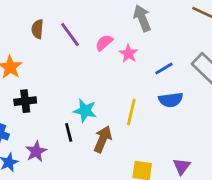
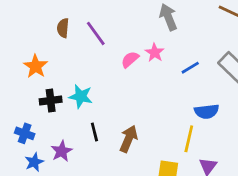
pink semicircle: (104, 43) -> (130, 59), moved
blue semicircle: (171, 100) -> (207, 111), moved
cyan star: (85, 111) -> (81, 96), moved
yellow line: (131, 112) -> (189, 139), moved

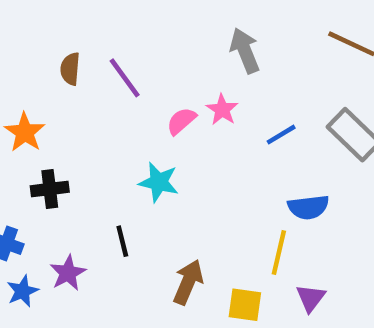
cyan star: (81, 96) -> (159, 182), moved
brown arrow: (129, 139) -> (188, 282), moved

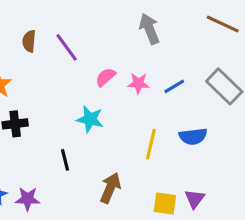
pink star: (222, 110) -> (138, 83), moved, turned -30
yellow line: (279, 253) -> (151, 144), moved
purple star: (68, 273) -> (28, 199), moved, turned 30
yellow square: (245, 305) -> (165, 203), moved

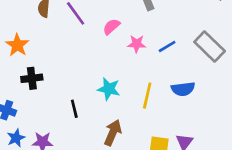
pink semicircle: (106, 77) -> (111, 27), moved
cyan star: (90, 119) -> (109, 89), moved

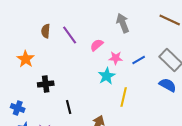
black cross: (32, 78) -> (46, 84), moved
cyan star: (109, 89) -> (107, 76), moved, turned 30
blue semicircle: (183, 89) -> (168, 85), moved, turned -144

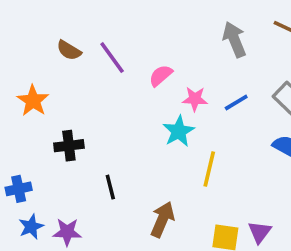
gray arrow: (123, 23) -> (234, 40), moved
brown semicircle: (46, 31) -> (69, 50), turned -64
blue cross: (18, 108) -> (19, 189), turned -32

